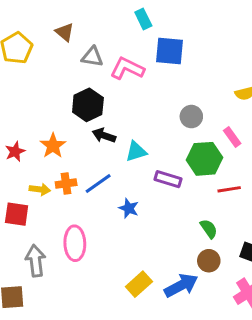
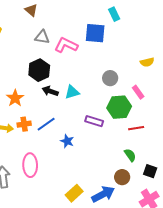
cyan rectangle: (143, 19) -> (114, 14), moved
brown triangle: (65, 32) -> (31, 10), moved
cyan triangle: (136, 151) -> (72, 92), moved
green semicircle: (209, 229) -> (130, 155), moved

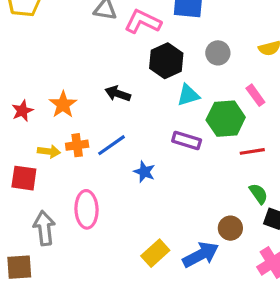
black hexagon: (39, 70) -> (166, 61), moved
gray circle: (110, 78) -> (218, 53), moved
cyan triangle: (72, 92) -> (188, 95), moved
green semicircle: (130, 155) -> (259, 194), moved

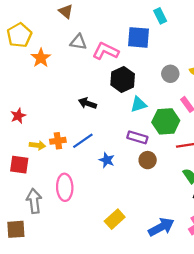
gray circle: (218, 53) -> (170, 74), moved
orange star: (63, 105) -> (41, 58), moved
brown circle: (230, 228) -> (148, 160), moved
blue arrow: (201, 255) -> (161, 227), moved

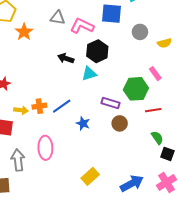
gray circle: (170, 74) -> (140, 32), moved
black arrow: (87, 103) -> (66, 58), moved
cyan triangle: (139, 104) -> (89, 74), moved

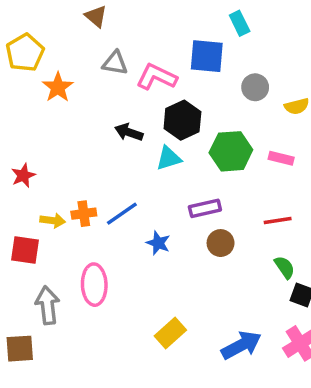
pink rectangle: (155, 74) -> (281, 158), turned -40
green hexagon: (136, 89) -> (231, 151), moved
purple rectangle: (110, 103) -> (205, 208), turned -30

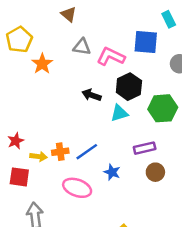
red star: (23, 176) -> (16, 141), moved
pink ellipse: (94, 285) -> (77, 188), moved, turned -68

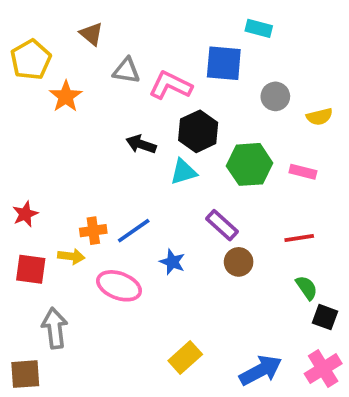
brown triangle: (69, 14) -> (91, 34), moved
cyan rectangle: (169, 19) -> (259, 28), turned -49
purple rectangle: (145, 148) -> (222, 225), turned 55
yellow arrow: (39, 156) -> (71, 256), moved

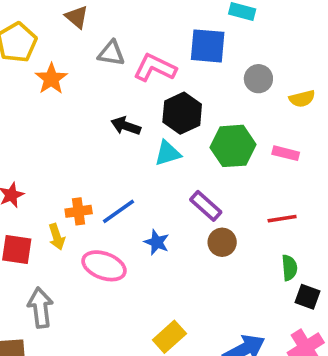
yellow arrow: (71, 256) -> (57, 237), turned 65
green semicircle: (307, 288) -> (289, 268), turned 30

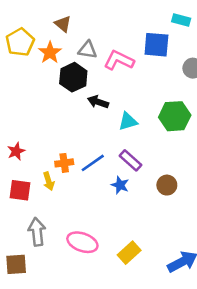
orange star: (51, 79) -> (50, 53), moved
black hexagon: (182, 113) -> (73, 77), moved
purple rectangle: (206, 206) -> (130, 160), moved
pink ellipse: (104, 266) -> (82, 242), moved

